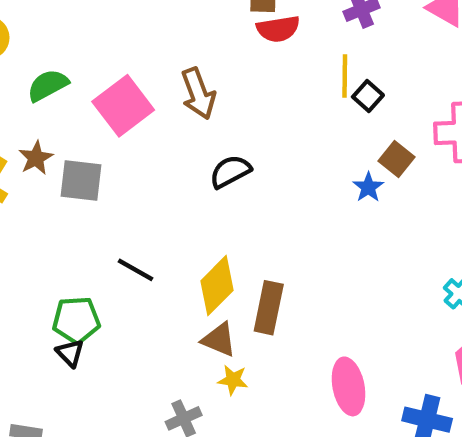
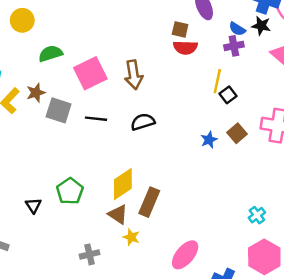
blue star: (368, 187) -> (209, 140), moved
black line: (136, 270) -> (96, 119), moved, turned -35
green pentagon: (76, 320) -> (70, 191), moved, turned 30
yellow star: (233, 380) -> (131, 237), moved
pink ellipse: (349, 386) -> (185, 255), turned 40

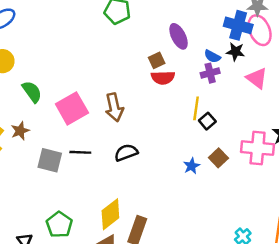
brown square: (180, 29) -> (157, 60), turned -35
green semicircle: (51, 54) -> (32, 92), turned 75
gray square: (59, 110) -> (50, 160), moved

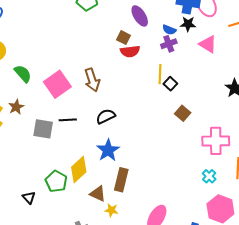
brown square: (157, 60) -> (124, 38), turned -32
pink cross: (258, 148) -> (216, 141), moved
blue star: (192, 166) -> (108, 150), moved, size x1.6
yellow diamond: (110, 214) -> (79, 169), moved

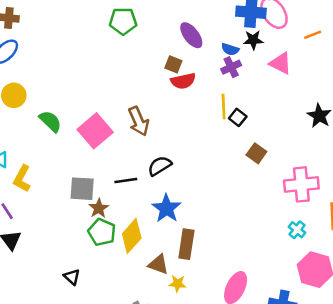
brown star: (16, 107) -> (99, 208), moved
black line: (68, 120) -> (126, 180), moved
green pentagon: (56, 181) -> (102, 232), moved

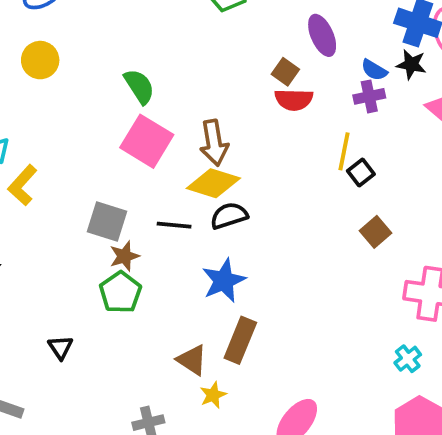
green semicircle: (50, 121) -> (139, 86), moved
pink square: (95, 131) -> (147, 141), turned -32
yellow diamond: (132, 236) -> (213, 183), moved, turned 52
yellow star: (178, 284) -> (213, 395), turned 30

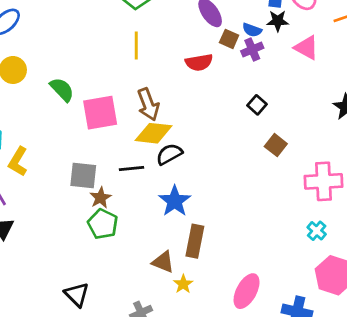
brown square: (285, 72) -> (229, 39), moved
green semicircle: (139, 86) -> (62, 89), moved
pink square: (147, 141) -> (100, 113), turned -30
yellow line: (344, 151) -> (136, 45), moved
black triangle: (60, 347) -> (77, 295), moved, size x1.4

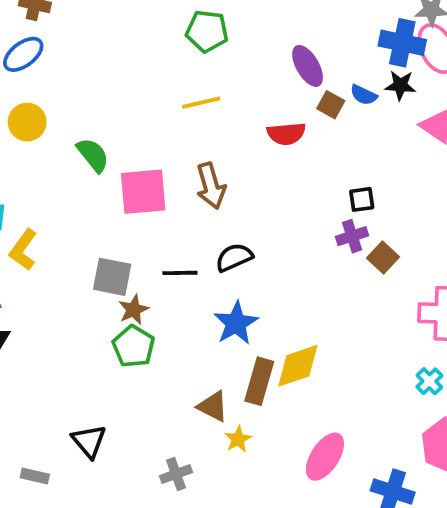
yellow line: (136, 45) -> (201, 103), turned 72
purple cross: (252, 49) -> (352, 236), moved
black square: (257, 105) -> (362, 199), turned 36
yellow diamond: (154, 133) -> (298, 366), moved, turned -30

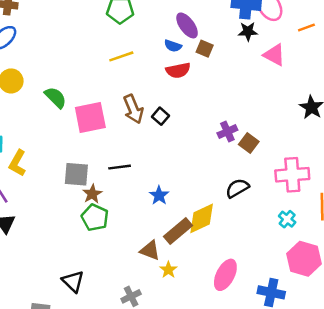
blue semicircle: (364, 95) -> (173, 46), moved
black square: (362, 199) -> (160, 116), moved, turned -35
black semicircle: (234, 257) -> (237, 188), moved
blue star: (236, 323) -> (159, 195), size x0.7
brown rectangle: (259, 381) -> (178, 231), turned 40

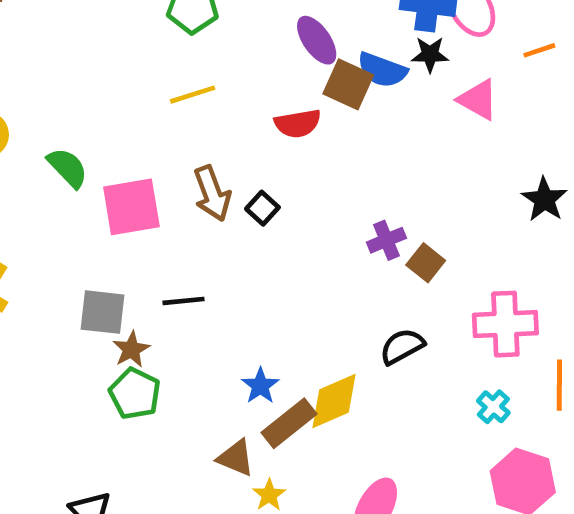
blue semicircle: (173, 46) -> (382, 70), moved, size x1.5
brown square: (205, 49) -> (348, 84), size x1.5
blue star: (159, 195) -> (260, 386), moved

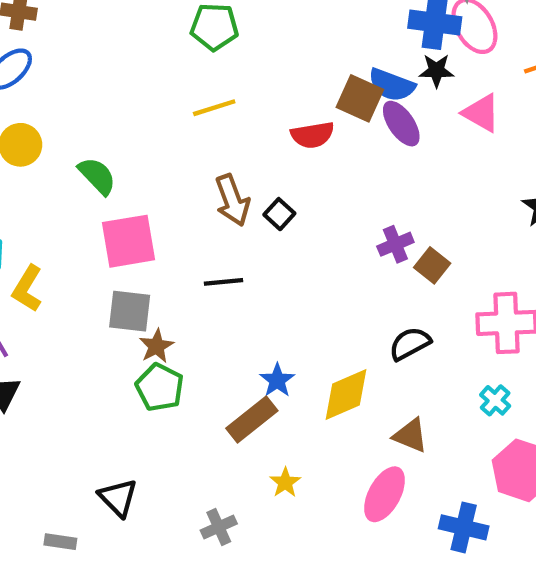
purple ellipse: (317, 40) -> (401, 124), moved
pink square: (131, 207) -> (129, 241), moved
black line: (183, 301) -> (224, 282), moved
brown rectangle: (289, 423) -> (252, 419), moved
brown triangle: (236, 458) -> (410, 435), moved

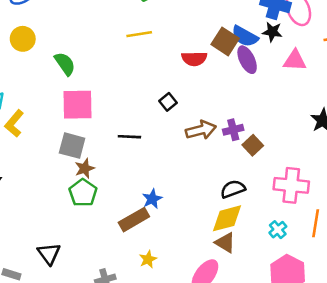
pink triangle: (481, 113) -> (295, 60), turned -35
brown arrow: (232, 200) -> (201, 130), moved, turned -92
yellow diamond: (346, 395) -> (227, 218), moved

